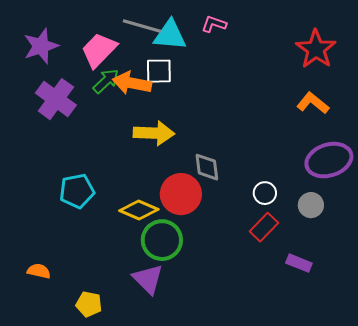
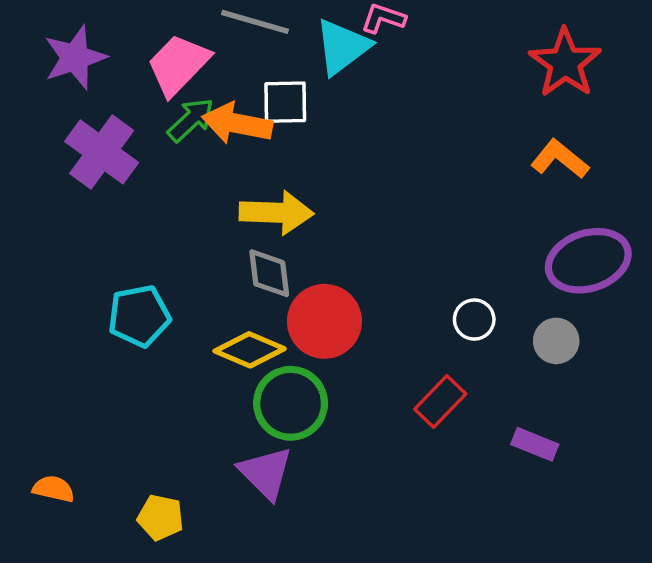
cyan triangle: (170, 35) -> (342, 47), moved, turned -42
gray diamond: (207, 167) -> (269, 273), moved
red rectangle: (264, 227) -> (440, 402), moved
orange semicircle: (39, 271) -> (54, 489), moved

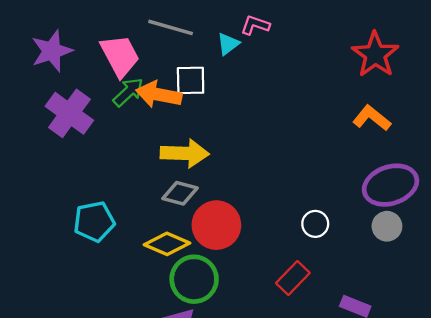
cyan triangle: (342, 47) -> (228, 44), size x0.6
pink trapezoid: (178, 65) -> (120, 56), turned 108
gray diamond: (269, 273) -> (180, 193), turned -68
gray circle: (556, 341) -> (387, 226), moved

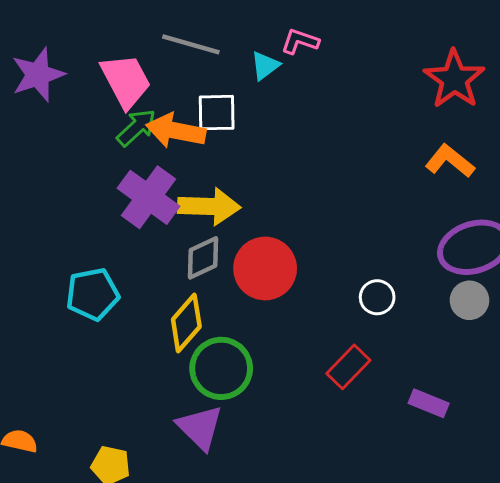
purple cross: (69, 113) -> (148, 197), moved
gray diamond: (180, 193) -> (203, 258), turned -40
red circle: (216, 225) -> (265, 268), moved
yellow diamond: (167, 244) -> (186, 323), turned -72

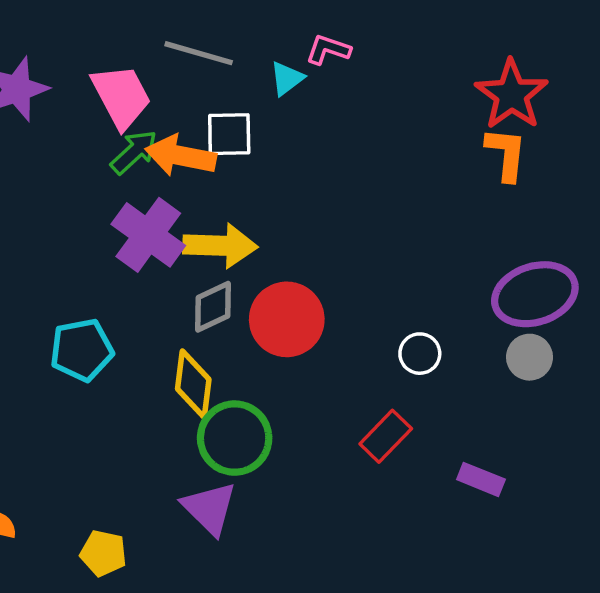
orange L-shape: (450, 161) -> (506, 154), moved, turned 57
yellow diamond: (186, 323) -> (193, 384), turned -34

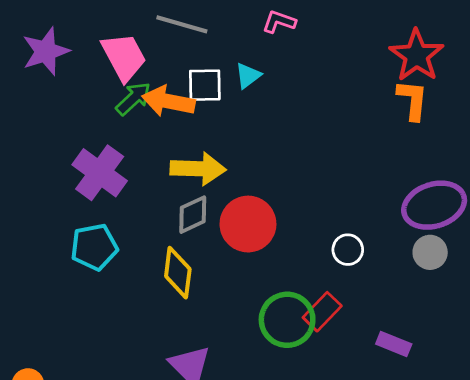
cyan triangle: (287, 78) -> (248, 76), moved
purple cross: (148, 235) -> (100, 173), moved
green circle: (235, 438) -> (287, 320), moved

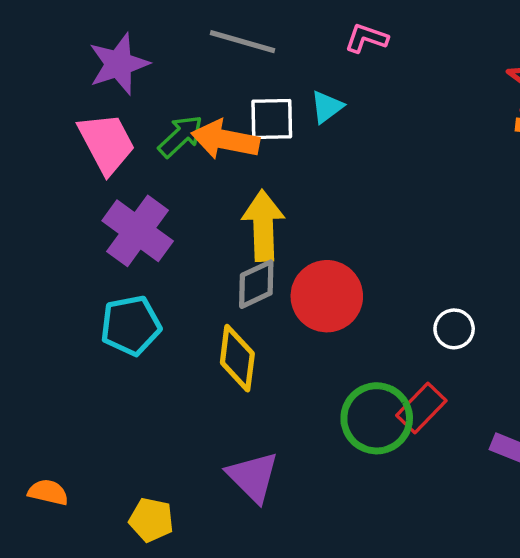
purple star: (46, 51) -> (119, 64), moved
pink trapezoid: (124, 57) -> (107, 143), moved
yellow arrow: (198, 169) -> (263, 226), turned -94

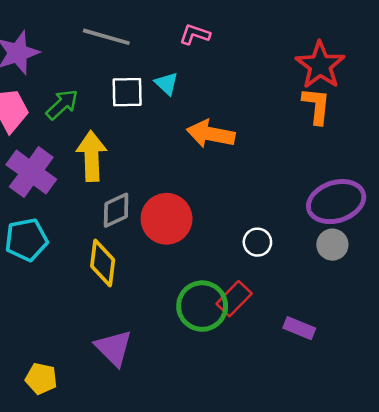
cyan triangle: (327, 107) -> (167, 84), turned -40
orange arrow: (225, 140) -> (211, 134), moved
yellow arrow: (263, 226) -> (92, 156), moved

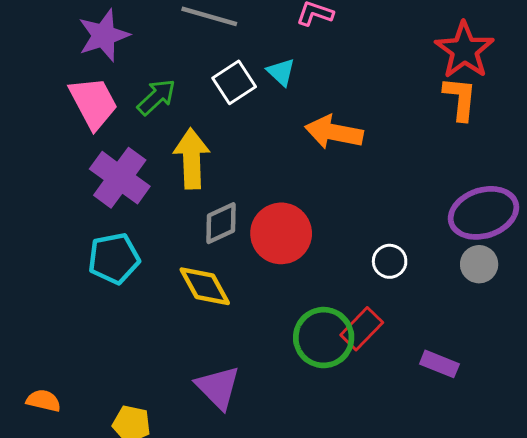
white square: (127, 92) -> (234, 82), turned -32
yellow diamond: (103, 263) -> (205, 286), turned -36

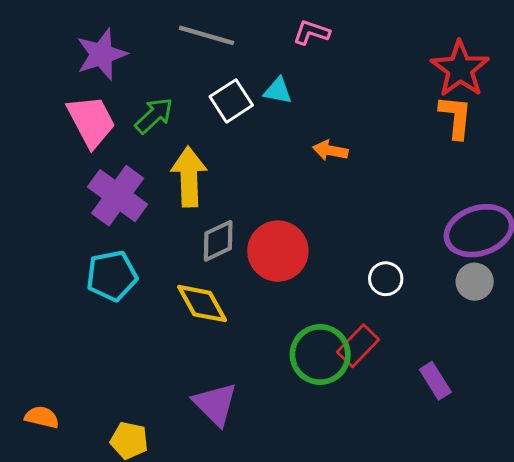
cyan triangle: (281, 72) -> (278, 91), turned -32
orange arrow: (334, 132) -> (330, 150), size x0.6
purple rectangle: (439, 364) -> (435, 381), turned 36

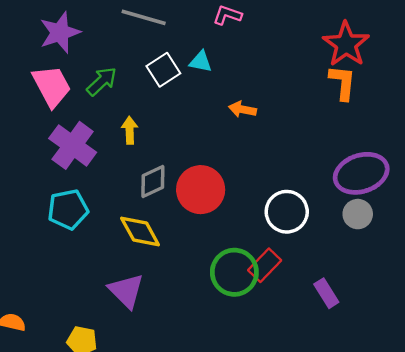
yellow arrow: (189, 177) -> (130, 130), size x0.6
white circle: (386, 279) -> (287, 212), size x1.6
purple triangle: (215, 404) -> (126, 291), moved

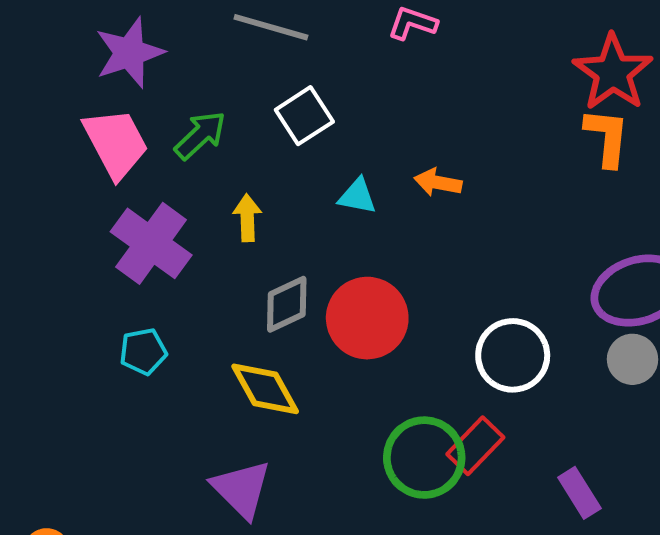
cyan triangle: (201, 62) -> (357, 196), moved
cyan pentagon: (68, 209) -> (143, 351), size x0.7

